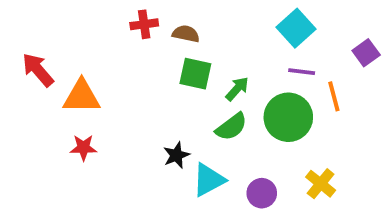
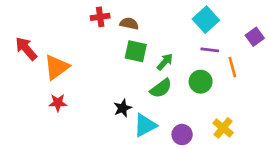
orange triangle: (82, 96) -> (56, 67), turned -36
green circle: (288, 117) -> (201, 82), size x0.7

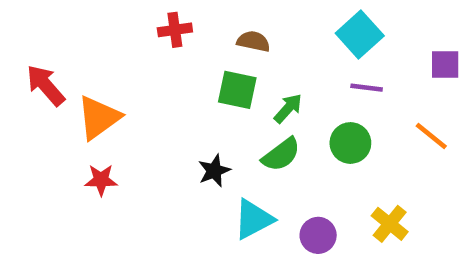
brown semicircle: (129, 23) -> (253, 41), moved
purple square: (255, 37) -> (445, 64), turned 36
orange line: (232, 67) -> (431, 136), moved, turned -36
black star: (123, 108) -> (214, 171), moved

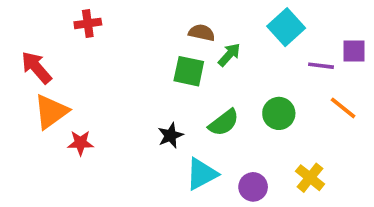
red cross: (175, 30) -> (88, 23), moved
purple line: (367, 88) -> (321, 66), moved
green arrow: (288, 108) -> (229, 55), moved
orange triangle: (99, 118) -> (51, 112), moved

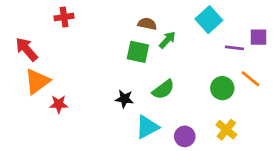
green circle: (279, 113) -> (222, 88), moved
black star: (170, 135) -> (124, 99), turned 30

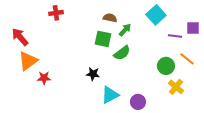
red cross: (64, 17) -> (56, 13), moved
green semicircle: (163, 89) -> (122, 53), moved
yellow cross: (226, 130) -> (176, 87), moved

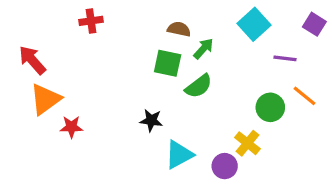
purple square: (193, 28) -> (314, 24), moved, turned 32
yellow cross: (176, 87) -> (247, 143), moved

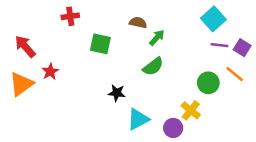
cyan square: (254, 24) -> (213, 19), moved
purple square: (314, 24) -> (242, 48), moved
green square: (168, 63) -> (100, 44), moved
orange triangle: (45, 99) -> (21, 84), moved
red star: (71, 127) -> (50, 72), moved, turned -30

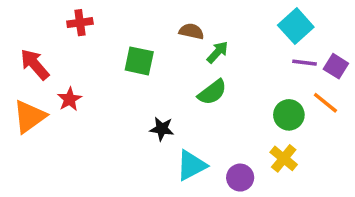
red cross: (70, 16) -> (80, 23), moved
yellow cross: (191, 110) -> (284, 158), moved

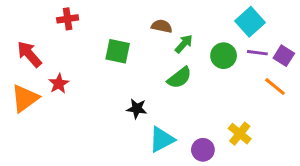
green circle: (289, 115) -> (224, 56), moved

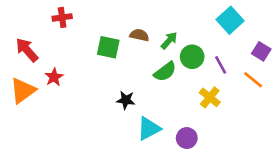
brown semicircle: (162, 26) -> (139, 35), moved
purple line: (257, 53) -> (221, 65), moved, turned 54
green circle: (224, 56) -> (192, 57), moved
yellow cross: (240, 134) -> (210, 97), moved

